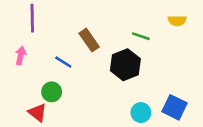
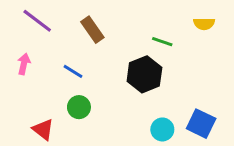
purple line: (32, 18) -> (37, 21), turned -52
brown rectangle: (89, 40) -> (92, 30), moved
green circle: (52, 92) -> (79, 107), moved

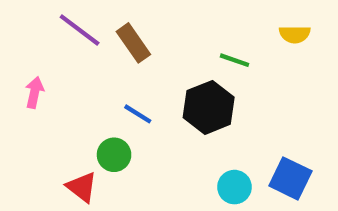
purple line: (37, 21) -> (80, 30), moved
blue line: (73, 71) -> (138, 114), moved
red triangle: (43, 129) -> (82, 187), moved

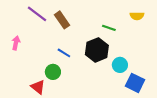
cyan circle: (234, 187) -> (120, 65), moved

